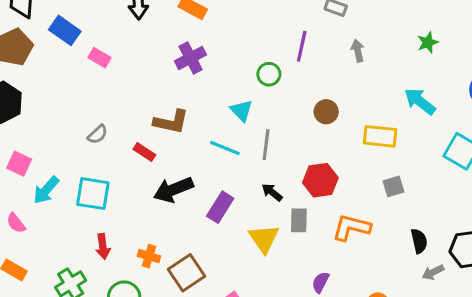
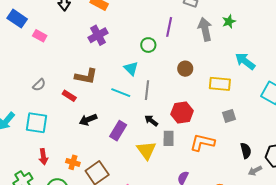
green star: (428, 42) -> (229, 21), moved
gray arrow: (358, 51) -> (205, 29), size x1.6
black arrow: (173, 190) -> (88, 120), size x0.7

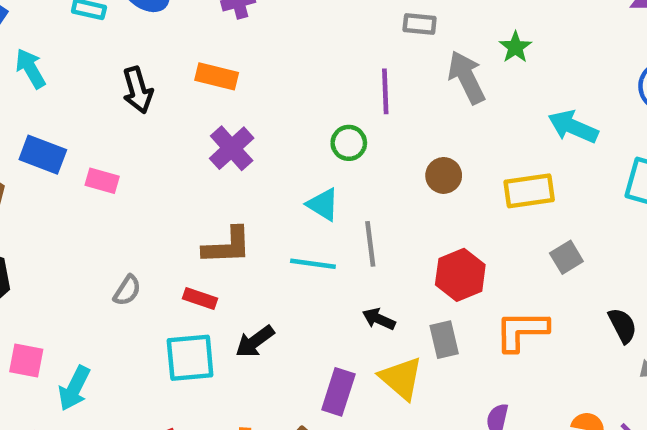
black arrow: (151, 121) -> (379, 319), moved
cyan square: (36, 123) -> (190, 358), moved
purple rectangle: (118, 131) -> (338, 392), moved

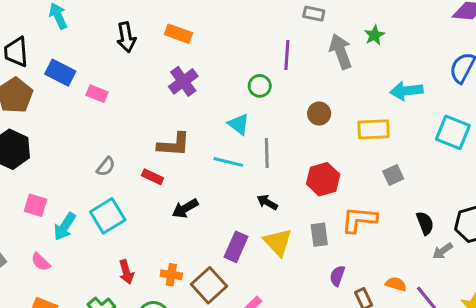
cyan arrow: (573, 127) -> (406, 91), turned -36
gray rectangle: (444, 340) -> (319, 235), moved
cyan square: (190, 358) -> (108, 216), moved, turned -32

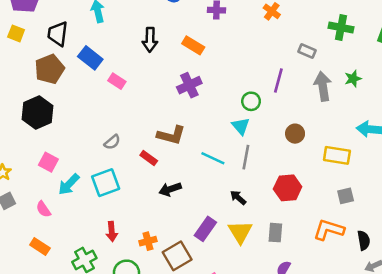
cyan triangle: (239, 124) -> (241, 126), moved
orange L-shape: (359, 220) -> (329, 230), moved
orange cross: (171, 275) -> (148, 241), turned -35

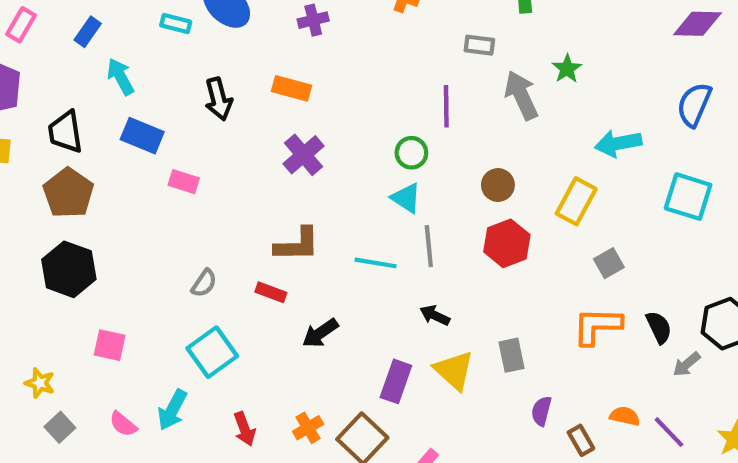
blue rectangle: (90, 58) -> (142, 136), moved
yellow rectangle: (337, 155) -> (576, 201), turned -55
cyan arrow: (69, 184) -> (172, 410), moved
red hexagon: (288, 188) -> (507, 243), moved

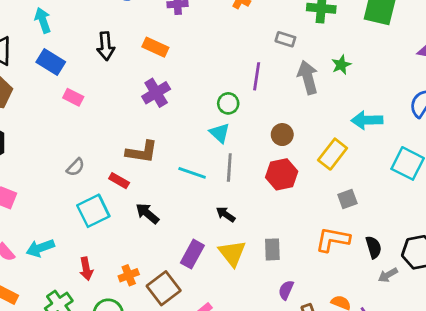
black arrow: (320, 333) -> (147, 213), turned 65
cyan square: (212, 352) -> (93, 211), moved
cyan arrow: (172, 410) -> (40, 248), turned 32

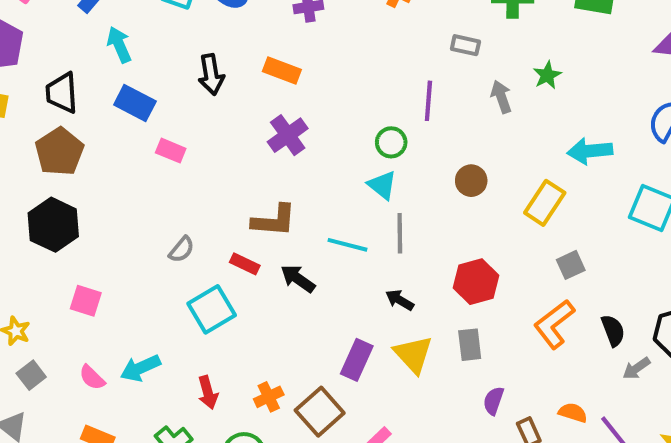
gray arrow: (308, 77) -> (501, 97), size x0.7
red hexagon: (282, 174) -> (476, 282), moved
black arrow: (147, 213) -> (298, 279), moved
orange L-shape: (333, 240) -> (554, 324), turned -44

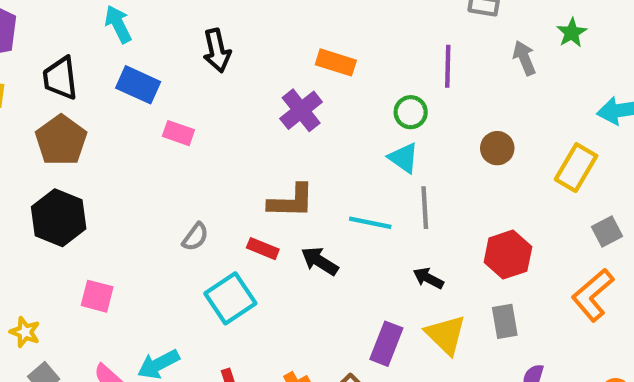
orange rectangle: (282, 70) -> (336, 62), moved

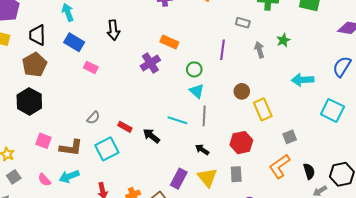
green circle: (411, 112) -> (194, 69), moved
yellow rectangle: (576, 168) -> (263, 109), moved, turned -60
brown L-shape: (291, 201) -> (71, 148), moved

